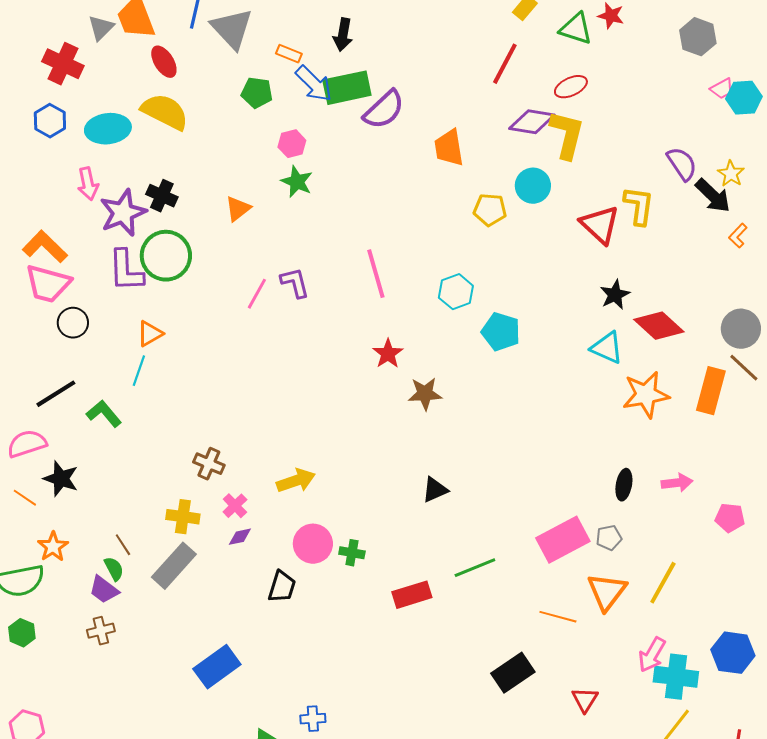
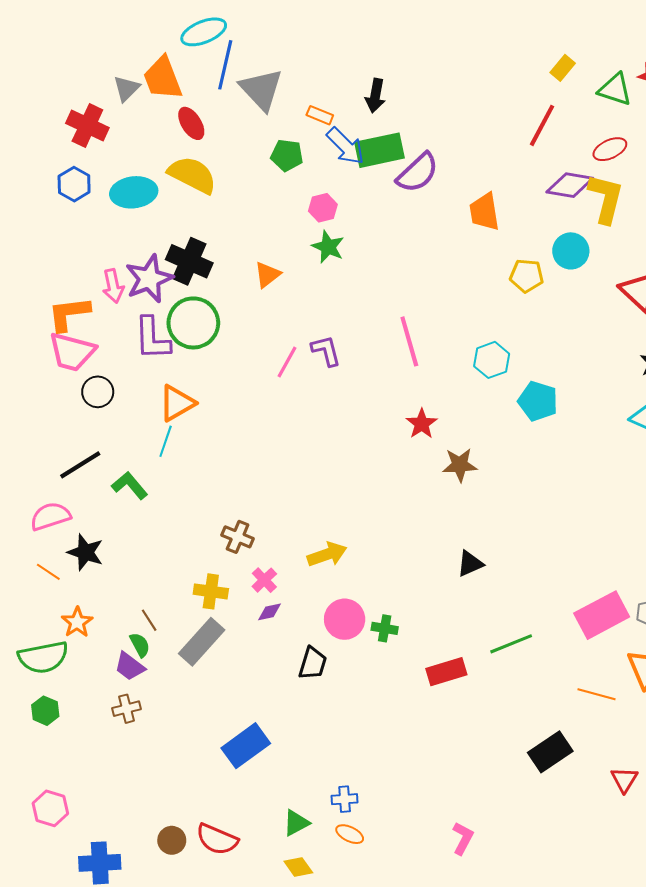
pink arrow: (88, 184) -> (113, 286), moved
black cross: (162, 196) -> (189, 261), size x1.4
orange L-shape: (45, 247) -> (69, 314), turned -51
orange triangle: (150, 334) -> (177, 403), size x1.4

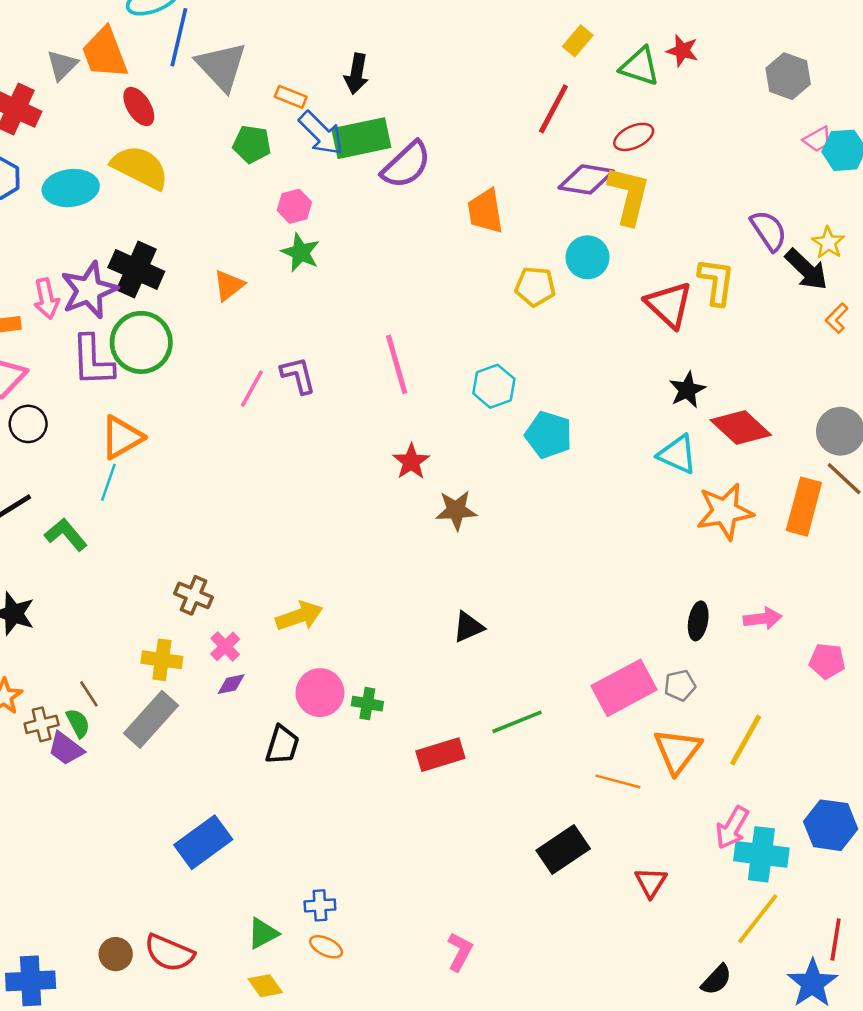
brown cross: (127, 709) -> (42, 724), moved

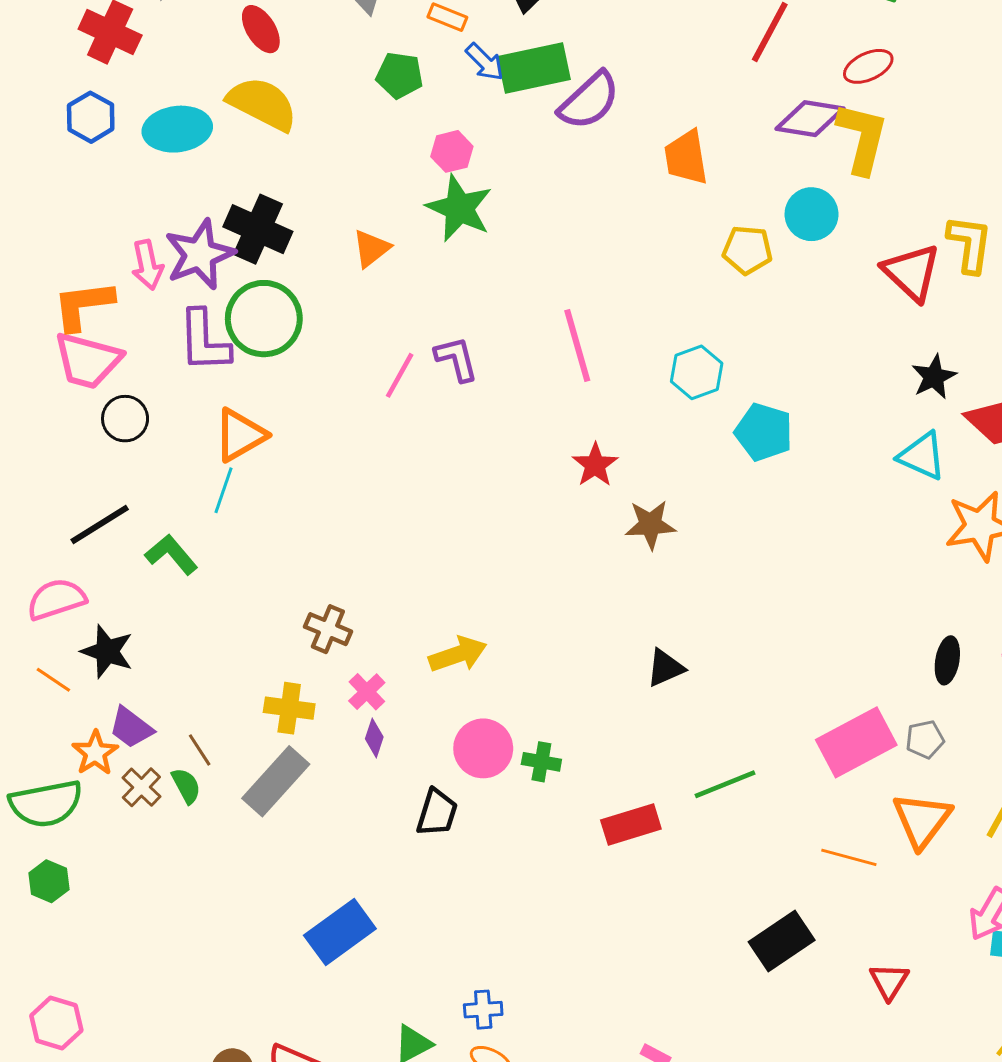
blue arrow: (321, 133) -> (485, 62), size x0.7
green star: (301, 252) -> (459, 208), size x1.4
purple diamond: (231, 684) -> (374, 738), turned -60
brown cross: (42, 724) -> (141, 787), turned -32
purple trapezoid: (66, 749) -> (131, 728), moved

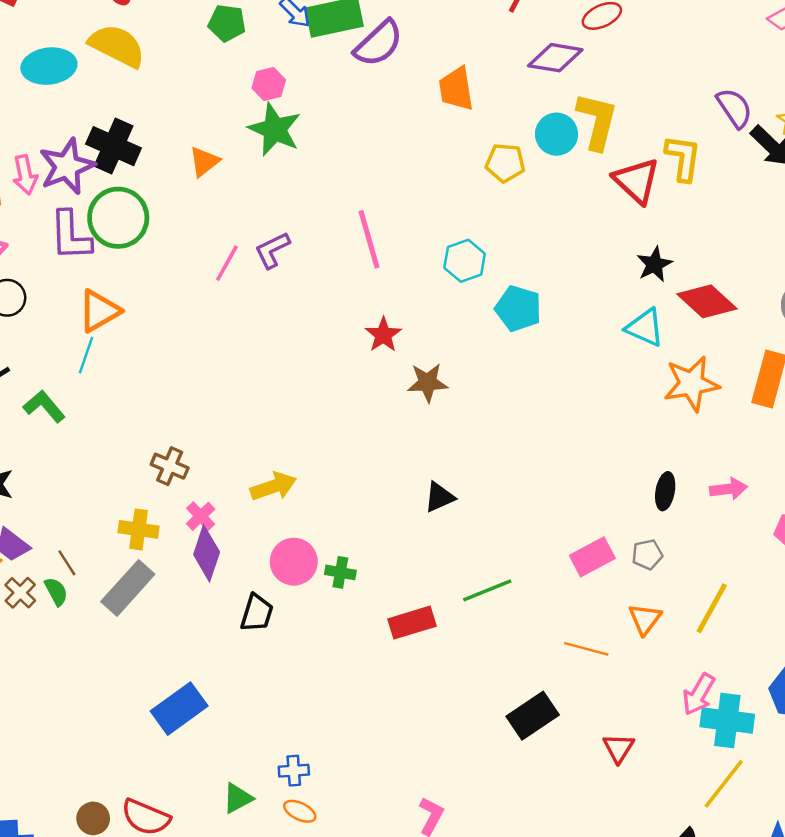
yellow L-shape: (862, 138) -> (597, 121), moved
purple L-shape: (456, 359) -> (272, 250), turned -102
purple diamond: (374, 738) -> (207, 553), size x1.8
pink rectangle: (856, 742) -> (592, 557), size x0.7
orange triangle: (922, 820) -> (645, 619), size x0.7

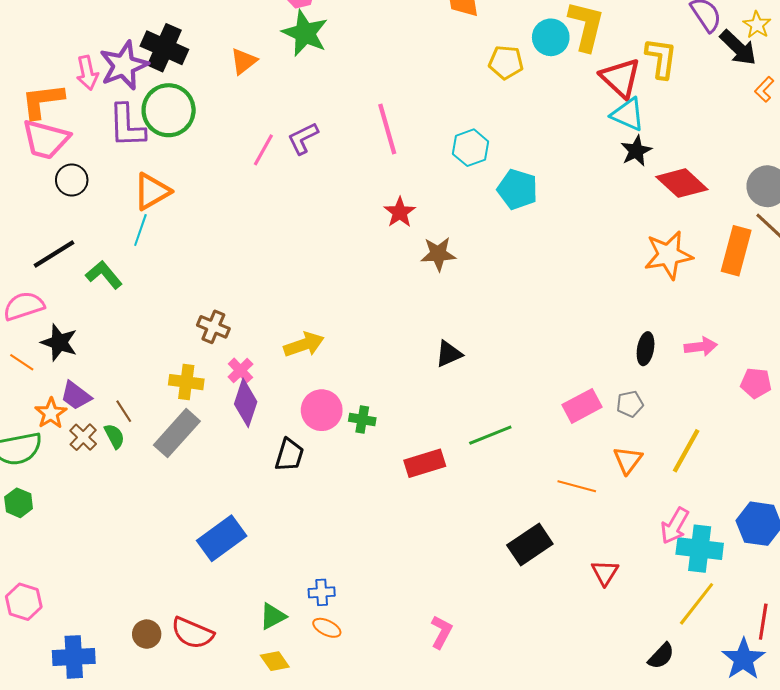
cyan triangle: (645, 328) -> (628, 114), moved

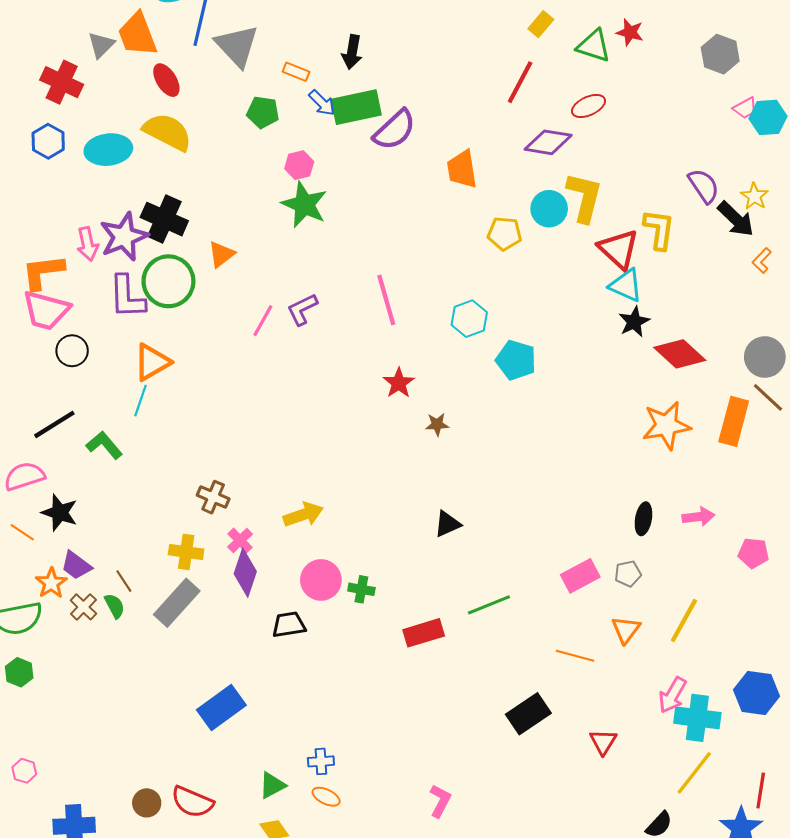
orange triangle: (244, 61) -> (221, 254), moved
brown star: (438, 254) -> (437, 424), size x0.7
black trapezoid: (289, 455) -> (289, 625), turned -116
pink hexagon: (24, 602) -> (24, 771), size x0.7

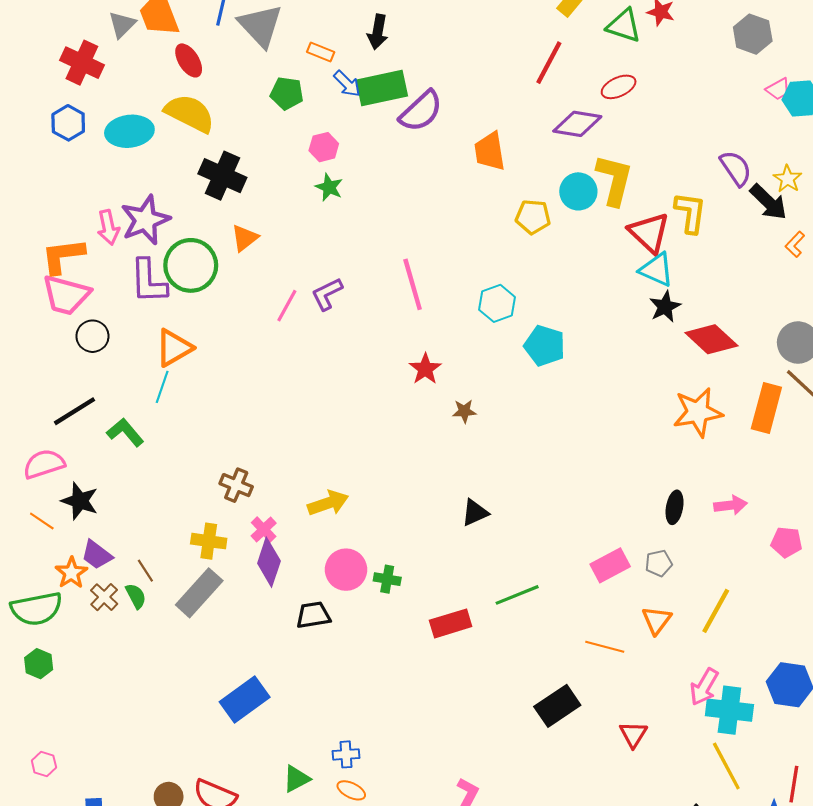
green star: (304, 205) -> (329, 187), size x0.6
black cross: (164, 219) -> (222, 176), moved
yellow line: (694, 773) -> (726, 766), turned -66

